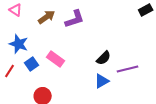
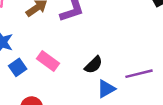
black semicircle: (104, 58) -> (94, 65), moved

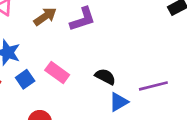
black semicircle: (94, 65) -> (105, 77), turned -108

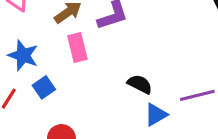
pink rectangle: (57, 73) -> (77, 47), moved, turned 40

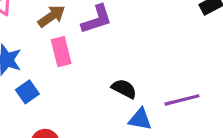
blue triangle: (156, 115) -> (140, 119), turned 40

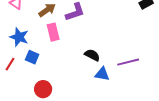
blue square: (27, 92) -> (32, 57), turned -32

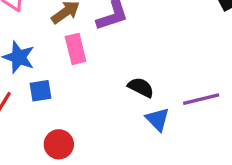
blue square: (32, 57) -> (40, 91), turned -32
blue triangle: (102, 74) -> (158, 119), turned 35

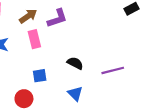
blue square: (40, 91) -> (40, 76), moved
blue triangle: (158, 119) -> (75, 93), moved

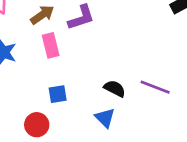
black semicircle: (75, 63) -> (115, 89), moved
purple line: (113, 70) -> (155, 87), turned 35

